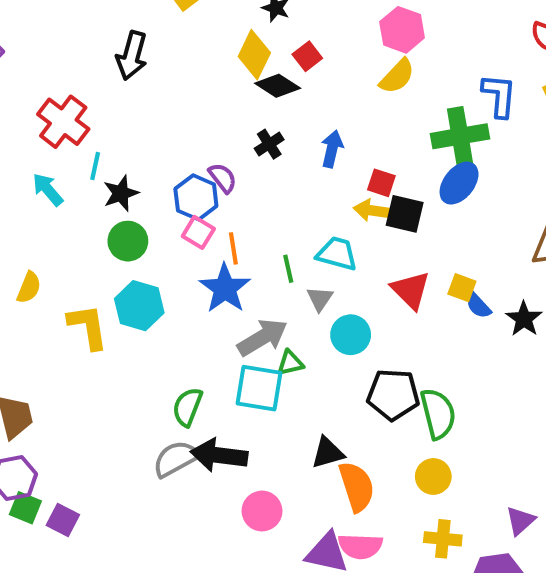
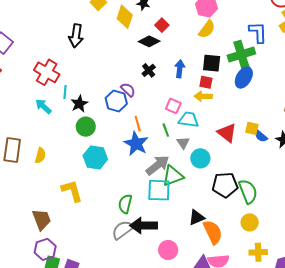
yellow diamond: (254, 55) -> (125, 17), moved
black square: (405, 214) -> (212, 63), moved
pink square: (198, 232) -> (173, 106), moved
yellow L-shape: (88, 327) -> (72, 191), moved
green triangle: (290, 363) -> (173, 176), size x1.6

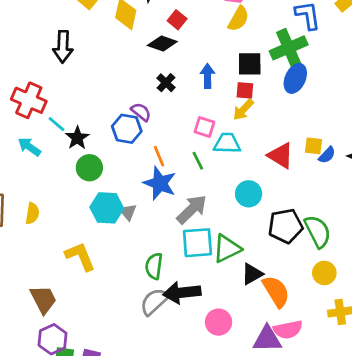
cyan line: (65, 92) -> (56, 124), turned -48
yellow arrow: (203, 96) -> (243, 110), turned -42
blue semicircle: (261, 136) -> (327, 155), turned -80
gray triangle: (183, 143) -> (128, 212), moved
green triangle: (173, 176) -> (227, 249), moved

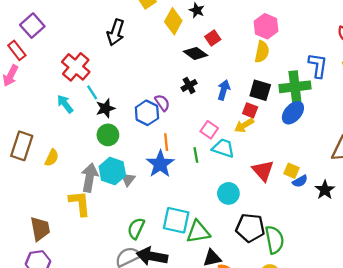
yellow semicircle: (238, 19) -> (262, 52), turned -35
gray arrow: (192, 209) -> (90, 178), moved, turned -52

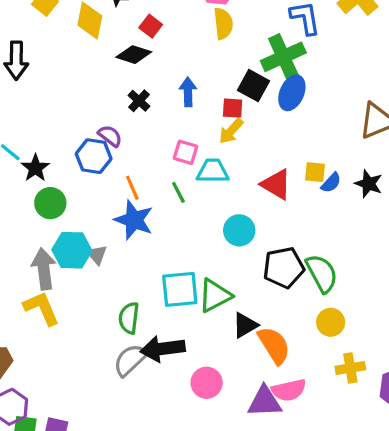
black square: (260, 90) -> (254, 86), moved, turned 30

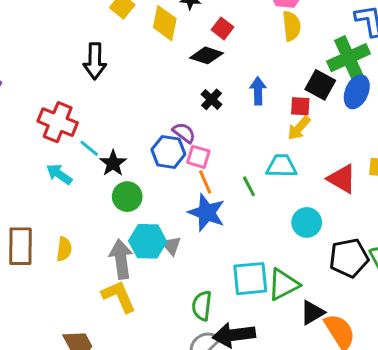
pink square: (186, 152) -> (198, 157), moved

